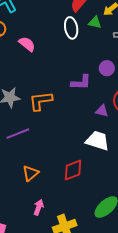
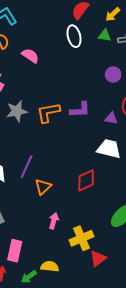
green triangle: (95, 23) -> (105, 35), moved
purple L-shape: (81, 82) -> (80, 110), moved
purple line: (18, 134) -> (27, 167), moved, turned -40

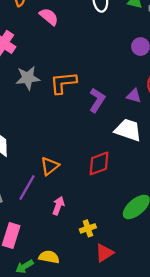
purple L-shape: (80, 110) -> (97, 100), moved, turned -60
purple line: (27, 167) -> (27, 187), moved
yellow cross: (81, 238) -> (88, 228), size x0.6

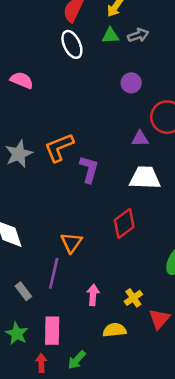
purple L-shape: (97, 100) -> (89, 169), moved
pink arrow: (58, 206) -> (93, 295), moved
yellow semicircle: (49, 257) -> (115, 330), moved

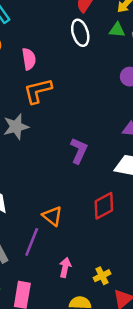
pink semicircle: (22, 80) -> (29, 59), turned 50
orange L-shape: (59, 147) -> (38, 91), moved
orange triangle: (71, 243) -> (52, 216), turned -35

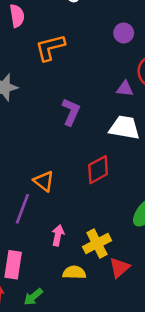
orange L-shape: (38, 91) -> (50, 48), moved
yellow cross: (102, 276) -> (97, 244), size x1.5

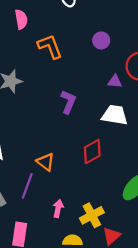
purple circle: (124, 33) -> (101, 40), moved
orange L-shape: (50, 48) -> (50, 46), turned 84

